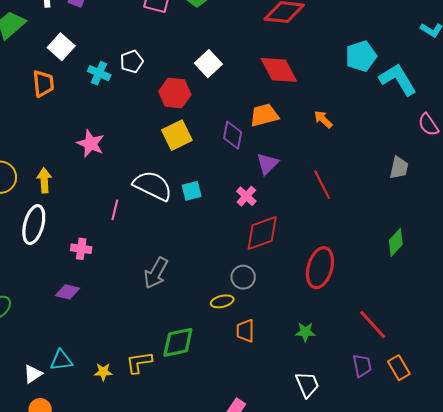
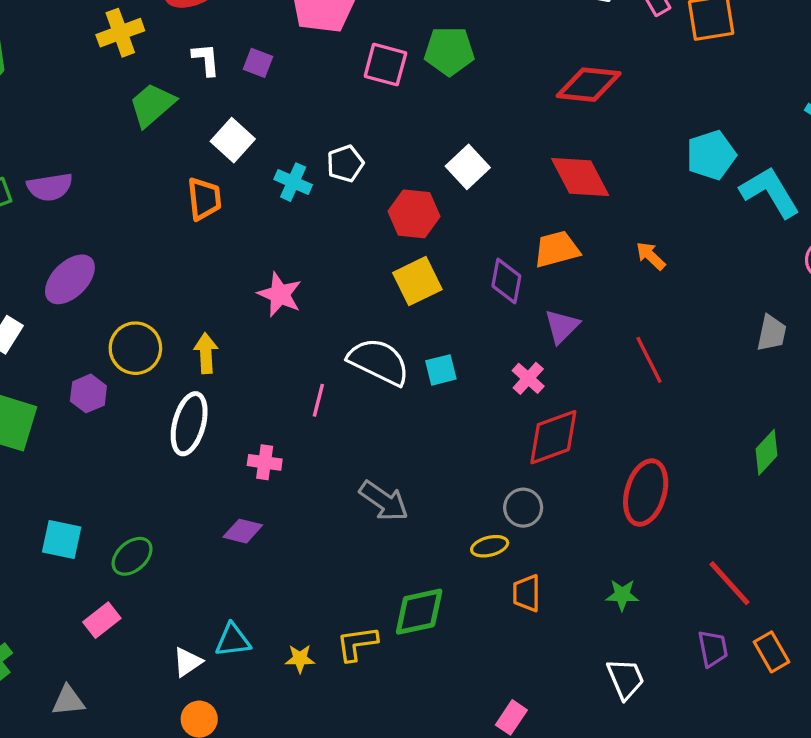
gray arrow: (156, 273) -> (384, 501), turned -84

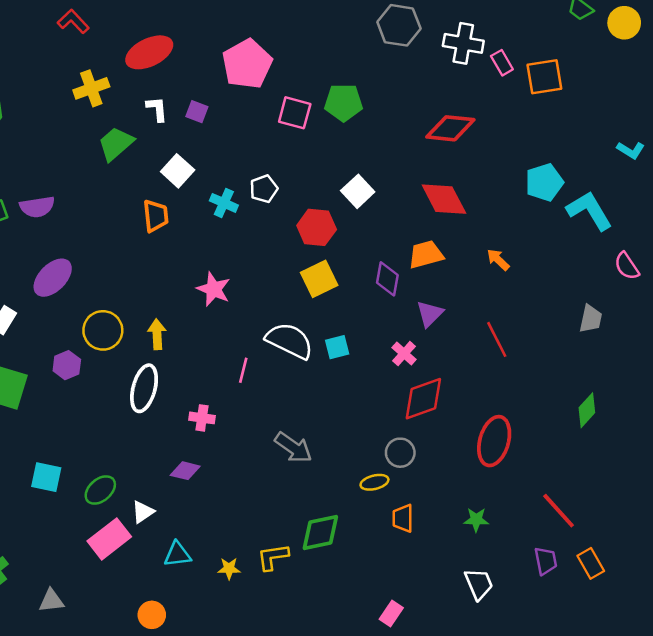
pink rectangle: (102, 620) -> (109, 539), moved, size x1.5
white triangle: (187, 662) -> (143, 512), moved

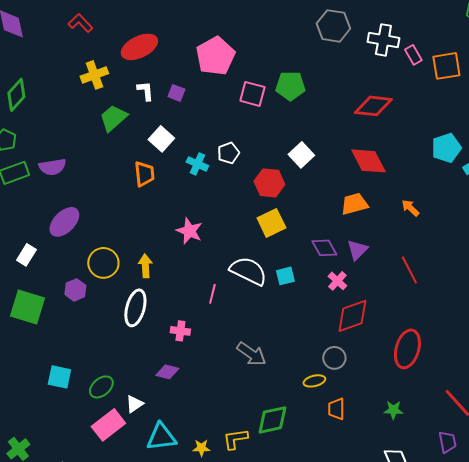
purple diamond: (387, 279) -> (324, 248), moved, turned -40
cyan triangle: (178, 554) -> (161, 437), size x1.4

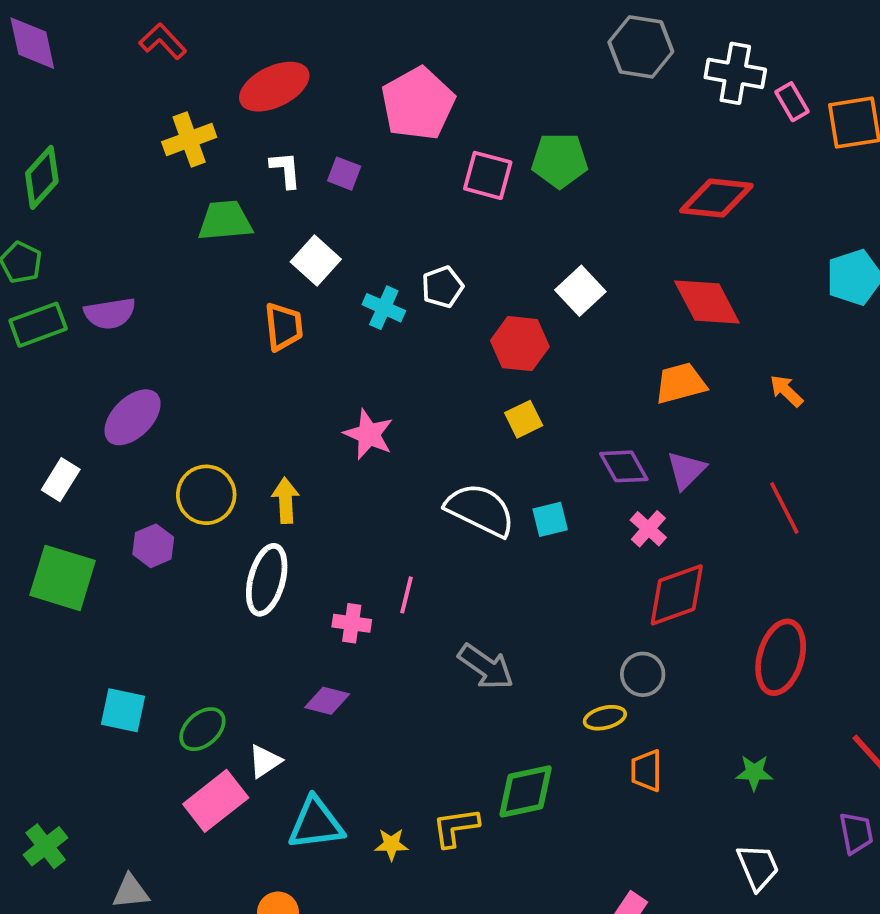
green trapezoid: (113, 118) -> (225, 221), turned 36
yellow square: (271, 223) -> (524, 419), size x0.7
pink line: (212, 294) -> (406, 595), moved

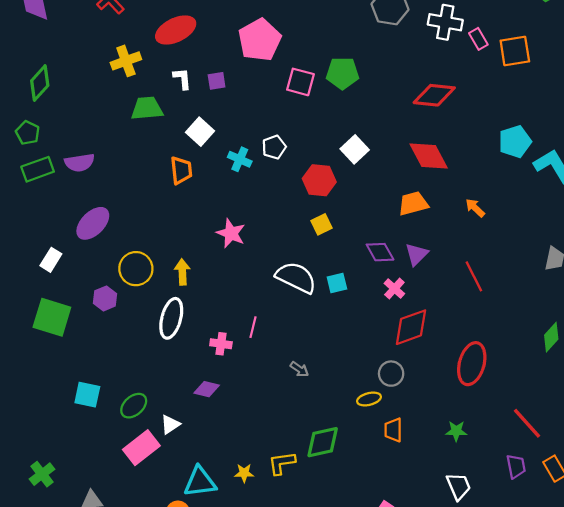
purple square: (344, 174) -> (217, 81), turned -30
gray arrow: (486, 667) -> (299, 369), size x0.6
cyan triangle: (316, 824) -> (200, 482), moved

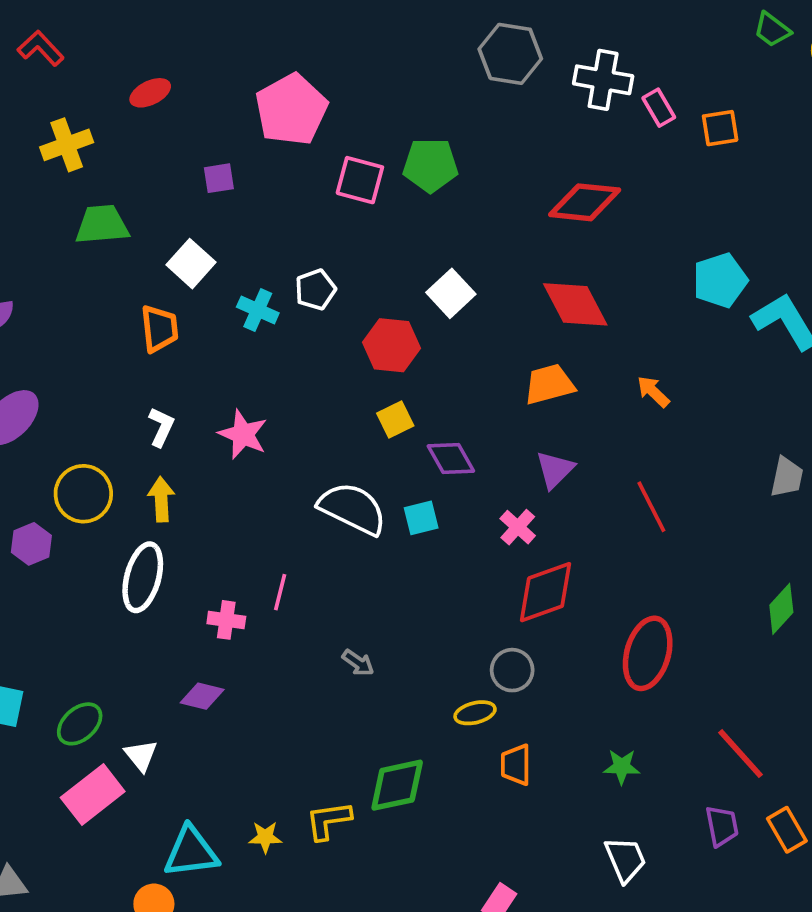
red ellipse: (176, 30) -> (150, 93), size x0.6
orange square: (515, 51) -> (720, 128), size x0.7
white L-shape: (182, 79) -> (161, 427), moved, turned 30
purple diamond: (380, 252) -> (451, 458), moved
white triangle: (170, 424) -> (141, 755), turned -35

